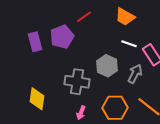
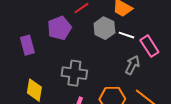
purple rectangle: (35, 42) -> (27, 45), moved
gray hexagon: (107, 66) -> (104, 28), moved

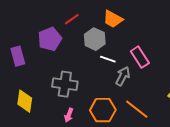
white line: (126, 35) -> (108, 59), moved

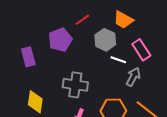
pink rectangle: (140, 57) -> (141, 50), moved

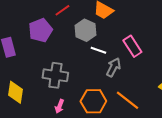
pink rectangle: (141, 50) -> (132, 46), moved

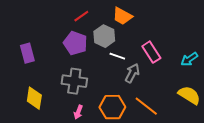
purple pentagon: (40, 30) -> (75, 43), moved, turned -30

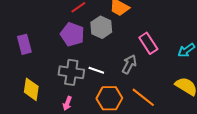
white line: (117, 56) -> (96, 70), moved
pink arrow: (78, 112) -> (67, 103), moved

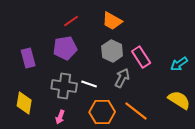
gray hexagon: (101, 27) -> (112, 51), moved
purple pentagon: (72, 34) -> (65, 48), turned -30
purple rectangle: (24, 44) -> (28, 58), moved

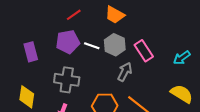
white line: (89, 84) -> (92, 46), moved

